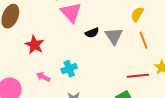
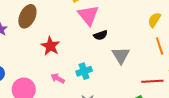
black semicircle: (92, 33) -> (101, 35), moved
gray triangle: (114, 36) -> (121, 55), moved

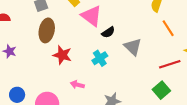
brown ellipse: (27, 16) -> (47, 30), moved
cyan cross: (84, 71) -> (100, 58), moved

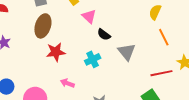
pink triangle: (91, 16) -> (89, 16), size x0.7
black semicircle: (108, 32) -> (104, 35), turned 64
red star: (62, 55) -> (56, 52), turned -30

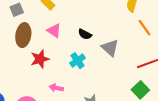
pink triangle: (89, 16) -> (54, 31), moved

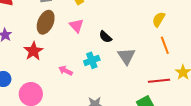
red star: (40, 59) -> (33, 51), moved, turned -30
pink arrow: (56, 88) -> (66, 71), moved

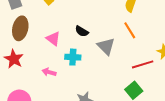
pink triangle: (76, 26) -> (53, 39), moved
orange line: (165, 45) -> (130, 30), moved
cyan cross: (92, 60) -> (73, 57), turned 35

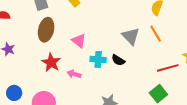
black semicircle: (82, 31) -> (118, 60), moved
gray triangle: (106, 46) -> (131, 36), moved
red star: (14, 59) -> (51, 62), moved

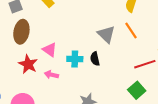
pink triangle: (79, 41) -> (50, 50), moved
black semicircle: (118, 60) -> (95, 59), turned 48

